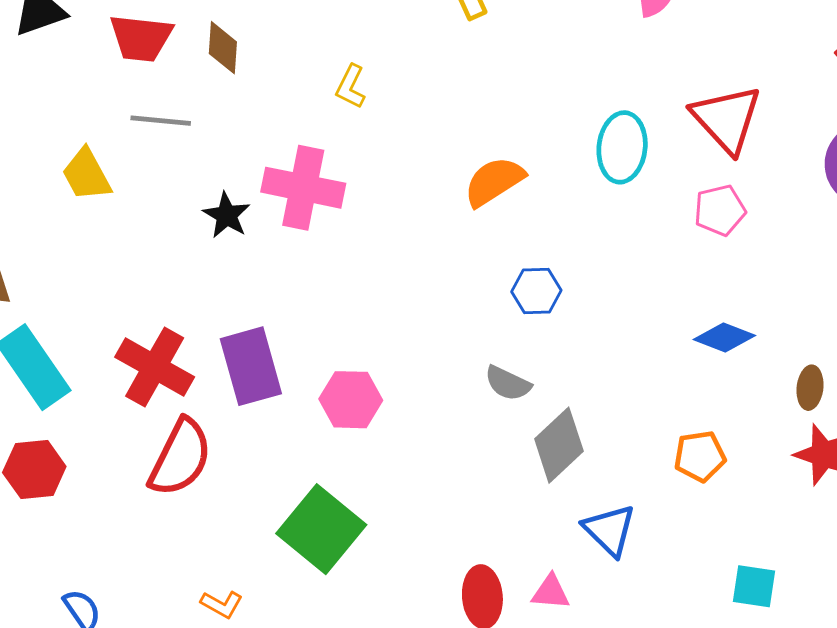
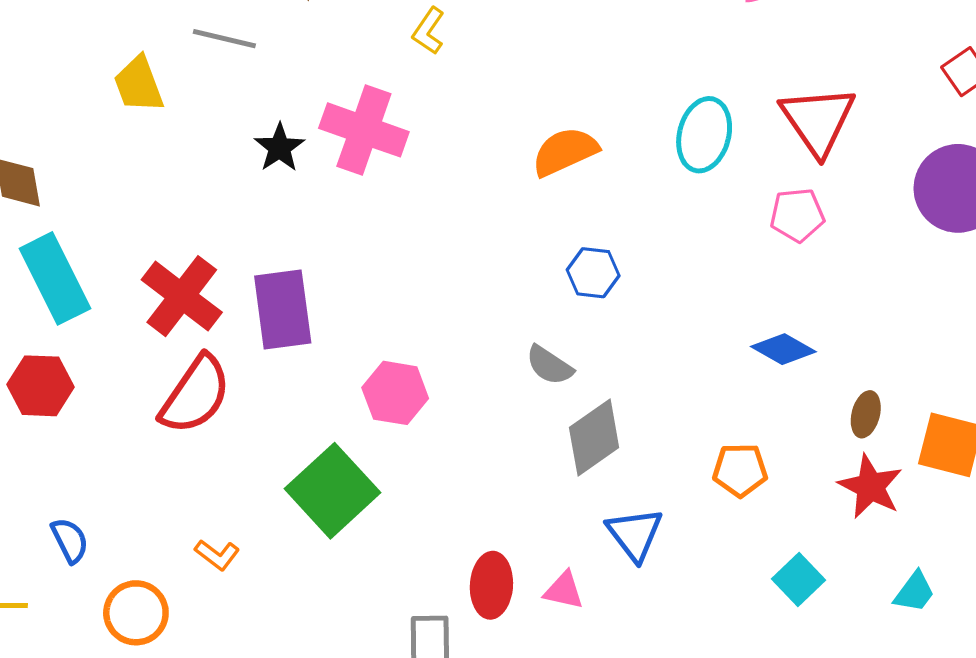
pink hexagon: (351, 400) -> (395, 393), moved
cyan square: (754, 586) -> (798, 579), moved, turned 30

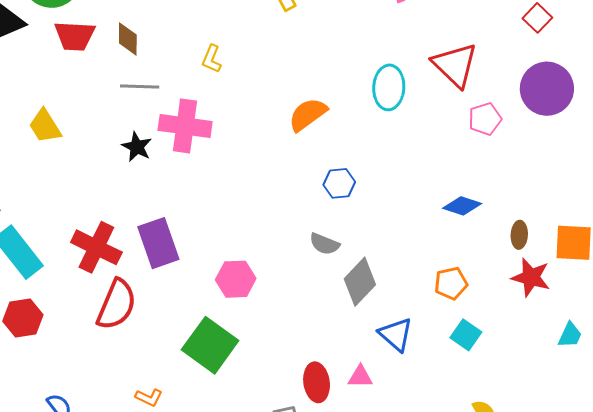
gray line: (224, 39) -> (140, 87), moved
pink pentagon: (797, 215) -> (485, 119), moved
cyan square: (798, 579) -> (466, 335), moved

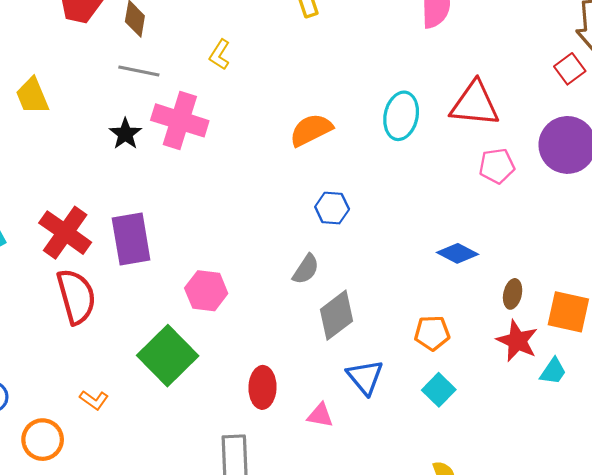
red triangle: (455, 65) -> (475, 104), turned -48
gray semicircle: (324, 244) -> (306, 269), turned -88
red semicircle: (117, 305) -> (76, 296), turned -48
cyan trapezoid: (570, 335) -> (553, 371), moved
red ellipse: (317, 382) -> (262, 387), moved

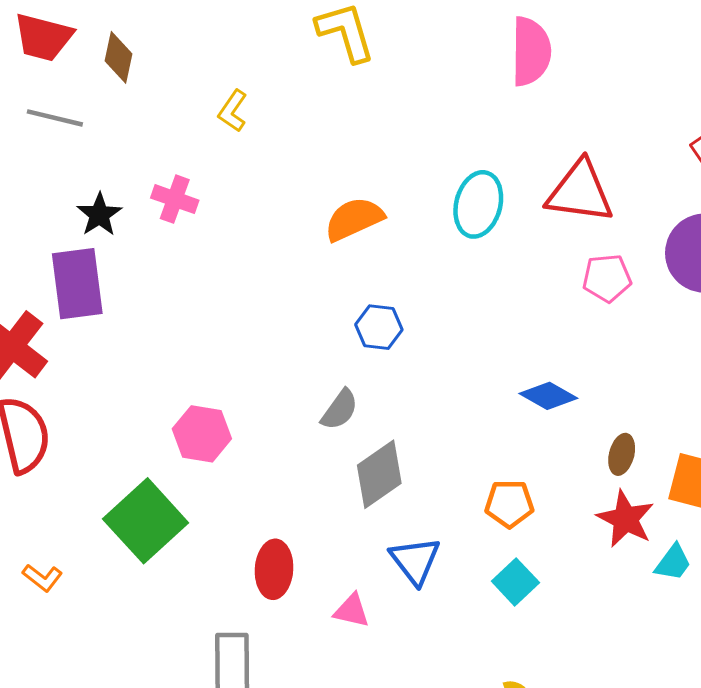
gray line: (139, 71) -> (55, 118), moved
pink cross: (180, 120) -> (175, 199), size x0.6
purple rectangle: (131, 239) -> (77, 284), moved

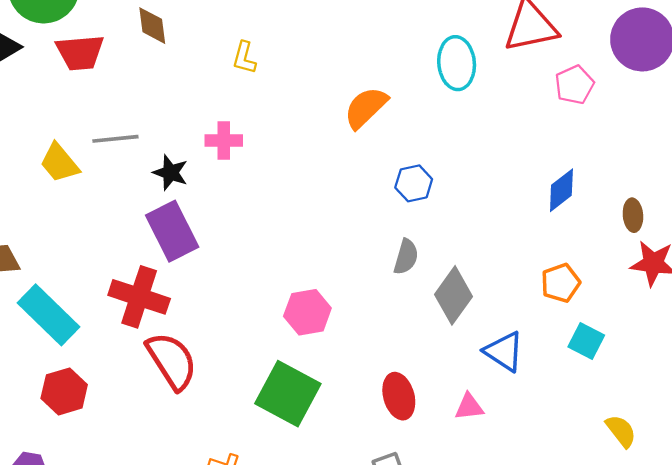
brown diamond: (119, 57) -> (152, 26), moved
gray line: (55, 118) -> (115, 139), moved
blue diamond: (548, 396) -> (561, 190), turned -48

